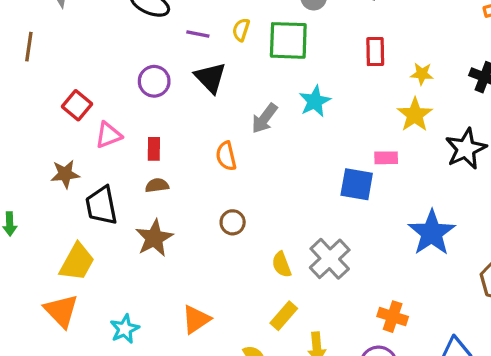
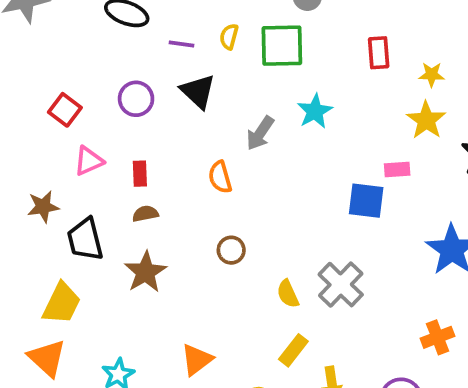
red square: (77, 105) -> (65, 110), moved
orange cross: (393, 317) -> (438, 337), moved, turned -36

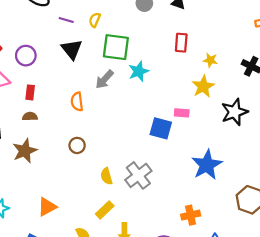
green square: (282, 46) -> (116, 47), moved
purple circle: (136, 99) -> (26, 56), moved

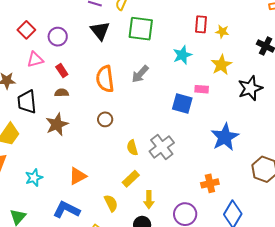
yellow star: (210, 60) -> (222, 32), moved
cyan star: (139, 71) -> (182, 55), moved
gray arrow: (104, 79) -> (140, 74), moved
red rectangle: (30, 92) -> (62, 71), turned -40
orange semicircle: (77, 102) -> (105, 79), size x1.5

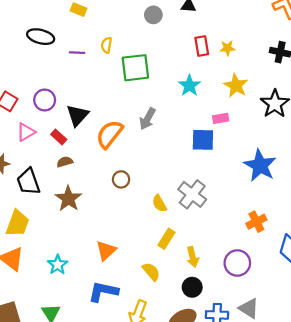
black triangle: (100, 31) -> (77, 115), moved, turned 35
orange semicircle: (105, 79) -> (110, 134), turned 60

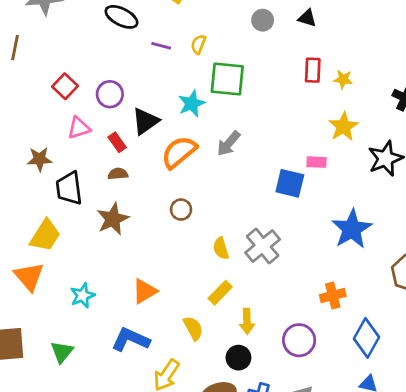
cyan star: (189, 86) -> (192, 104), moved

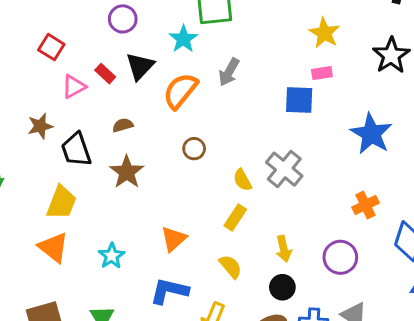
purple circle: (110, 94) -> (123, 19), moved
yellow star: (343, 127) -> (324, 33), moved
red rectangle: (117, 142) -> (105, 74), moved
yellow rectangle: (220, 293) -> (235, 217), moved

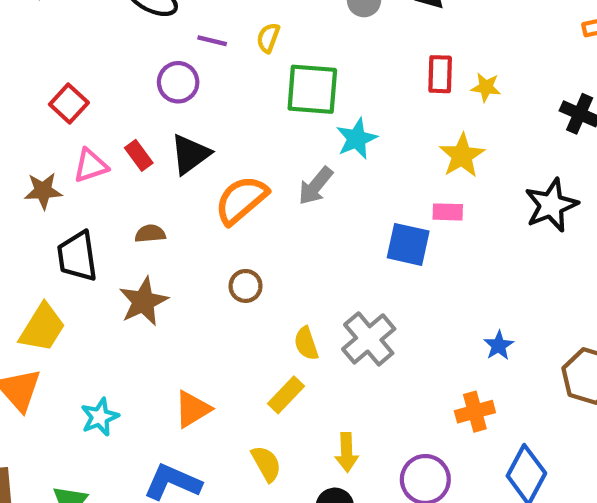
cyan star: (183, 39) -> (357, 139), moved
brown star: (40, 126) -> (43, 191), moved
blue star: (371, 134) -> (499, 345), moved, size x0.5

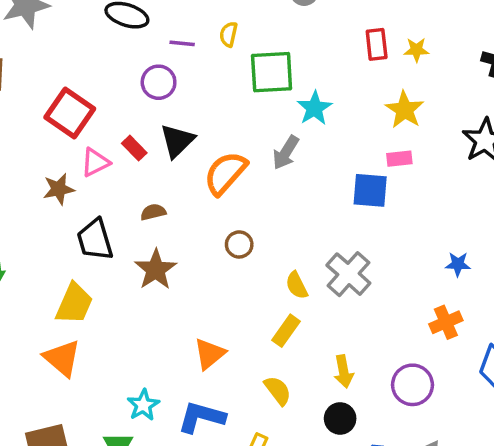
red square: (69, 103) -> (70, 113), size x1.5
blue star: (499, 345) -> (458, 264), turned -30
cyan star: (100, 417) -> (143, 405), moved

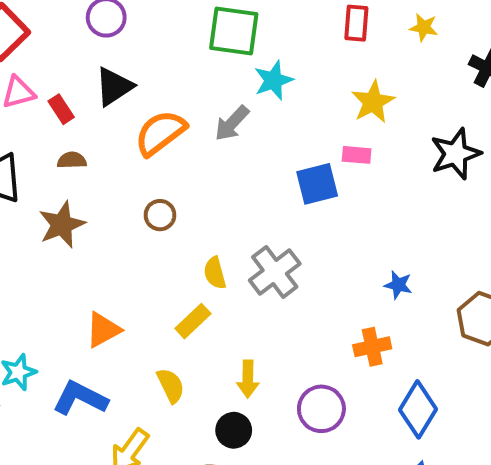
yellow star: (416, 50) -> (424, 27), moved
red rectangle: (134, 148) -> (61, 109), moved
blue square: (370, 190) -> (317, 184), turned -30

